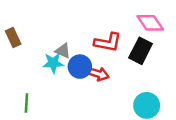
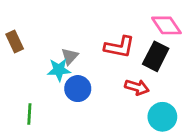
gray triangle: (63, 51) -> (70, 56), turned 49
blue circle: (80, 67) -> (78, 89), moved
red arrow: (98, 74) -> (137, 87), moved

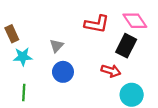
red L-shape: (119, 47) -> (97, 24), moved
cyan star: (59, 70) -> (23, 57), moved

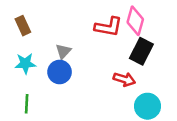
pink diamond: (135, 21) -> (135, 21), moved, turned 50
brown rectangle: (12, 34) -> (23, 26), moved
blue circle: (63, 72) -> (60, 72), moved

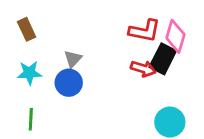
pink diamond: (135, 21) -> (175, 36), moved
red L-shape: (108, 27) -> (145, 31), moved
red arrow: (124, 79) -> (143, 69), moved

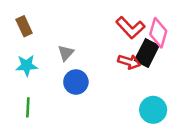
red L-shape: (145, 31) -> (130, 28), turned 36
blue circle: (69, 83) -> (76, 82), moved

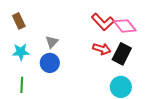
pink diamond: (158, 33) -> (125, 26), turned -55
black rectangle: (147, 53) -> (122, 54), moved
blue circle: (76, 82) -> (50, 63), moved

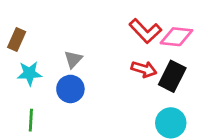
brown rectangle: (19, 21) -> (17, 39), moved, turned 49
pink diamond: (125, 26) -> (176, 37), turned -45

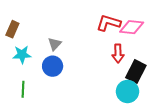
red L-shape: (145, 31) -> (108, 23), turned 150
red arrow: (144, 69) -> (118, 53), moved, turned 72
black rectangle: (172, 76) -> (136, 71), moved

